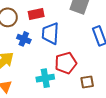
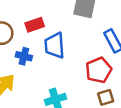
red pentagon: (66, 63) -> (99, 70), moved

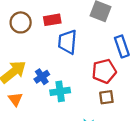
blue cross: (24, 56) -> (42, 77), moved, turned 32

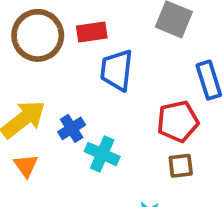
brown circle: (21, 22) -> (38, 35), size x1.4
cyan cross: (60, 91) -> (102, 154), turned 30

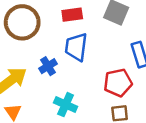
red rectangle: (92, 32) -> (72, 15), moved
blue cross: (72, 128) -> (48, 66), moved

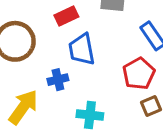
blue cross: (48, 66) -> (58, 80), turned 36

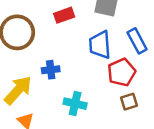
blue trapezoid: (82, 49) -> (100, 45), moved

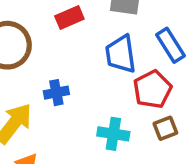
cyan cross: (75, 104) -> (113, 134), moved

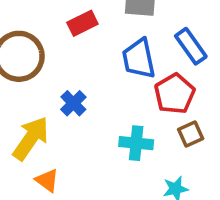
blue cross: (56, 93) -> (73, 103), turned -30

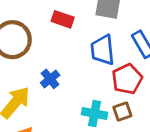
red rectangle: (82, 23) -> (63, 19), turned 40
brown square: (191, 134) -> (122, 112), moved

